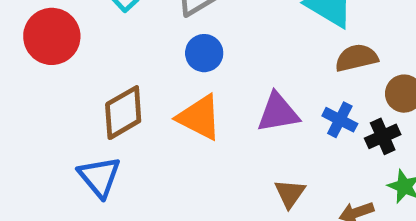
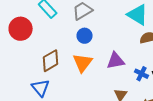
orange triangle: (199, 117) -> (83, 63), turned 40
blue cross: (340, 120) -> (142, 74), moved

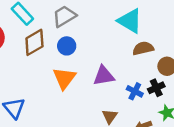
brown diamond: (51, 61) -> (34, 42), moved

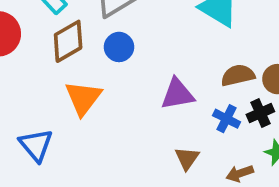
brown semicircle: (143, 48) -> (238, 75), moved
orange triangle: (64, 78) -> (83, 98), moved

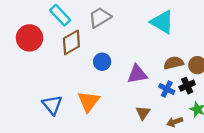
blue circle: (119, 47) -> (102, 62), moved
orange triangle: (83, 98) -> (88, 101), moved

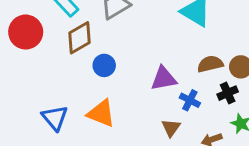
blue circle: (102, 62) -> (104, 65), moved
blue cross: (167, 89) -> (190, 100), moved
orange triangle: (88, 101) -> (101, 113), turned -45

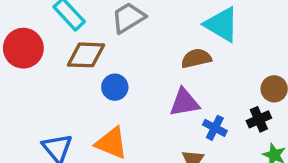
brown diamond: (79, 38) -> (86, 55), turned 32
brown semicircle: (210, 64) -> (196, 58), moved

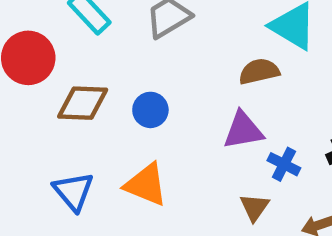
brown diamond: (86, 55) -> (83, 103), moved

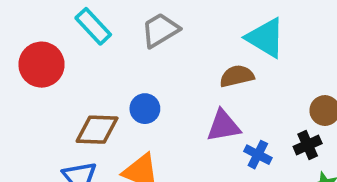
brown diamond: (83, 103) -> (97, 130), moved

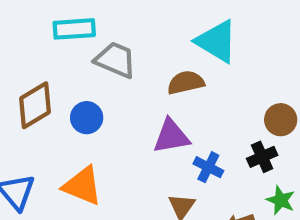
cyan rectangle: (93, 26) -> (74, 29), moved, turned -51
gray trapezoid: (160, 30) -> (116, 60), moved, turned 54
brown diamond: (97, 130) -> (35, 105), moved, turned -33

